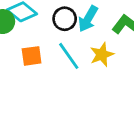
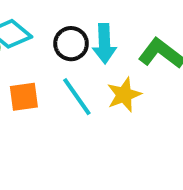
cyan arrow: (88, 19) -> (104, 44), turned -32

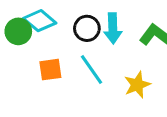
yellow star: (124, 95) -> (137, 85), moved

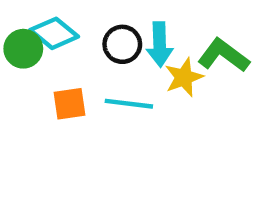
cyan line: (91, 70) -> (129, 104), turned -48
yellow star: (137, 85) -> (184, 77), moved

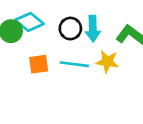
yellow star: (184, 77) -> (107, 62), moved, turned 30

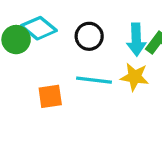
cyan arrow: (93, 29) -> (136, 40), moved
orange square: (39, 64) -> (50, 96), moved

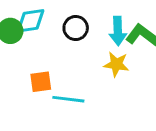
cyan diamond: (39, 28) -> (31, 21), turned -48
cyan line: (94, 80) -> (68, 99), moved

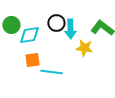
cyan diamond: (31, 21) -> (29, 35), moved
cyan arrow: (118, 31) -> (70, 29), moved

